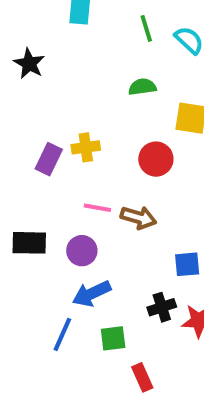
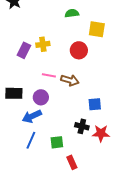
blue arrow: (92, 294) -> (32, 116), moved
black cross: (162, 307) -> (82, 126), turned 32

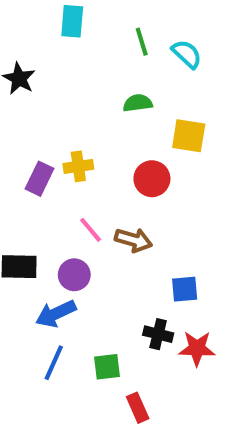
pink line: (49, 75) -> (91, 230), turned 40

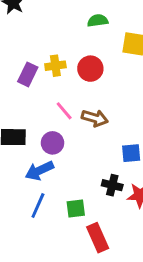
red circle: (152, 179) -> (90, 69), moved
red rectangle: (138, 408) -> (98, 238), size x1.4

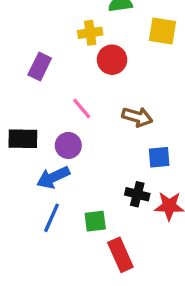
yellow cross: (55, 66) -> (90, 33), moved
brown arrow: (95, 118) -> (137, 117), moved

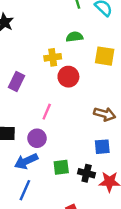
pink line: (82, 108) -> (47, 112), turned 63
brown arrow: (137, 117) -> (105, 114), moved
green square: (95, 221) -> (61, 167), moved

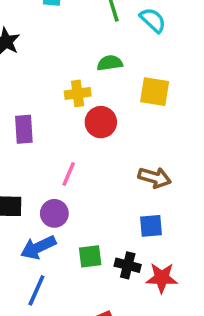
purple rectangle: (16, 81) -> (24, 129), turned -30

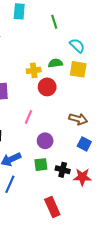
cyan semicircle: (153, 20) -> (77, 46), moved
green semicircle: (110, 63) -> (55, 63), moved
purple circle: (54, 213) -> (45, 141), moved
blue square: (151, 226) -> (84, 144), moved, turned 32

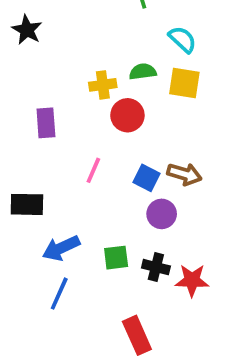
purple circle: (45, 141) -> (162, 214), moved
blue square: (84, 144) -> (146, 178), moved

